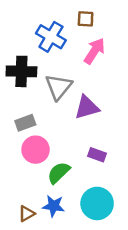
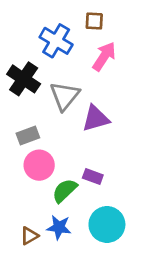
black cross: (21, 71) -> (24, 79), turned 32
purple rectangle: (97, 155) -> (93, 176), moved

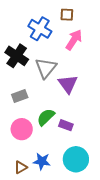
purple triangle: (96, 119) -> (68, 84), turned -50
pink circle: (39, 165) -> (22, 129), moved
green semicircle: (65, 191) -> (46, 117), moved

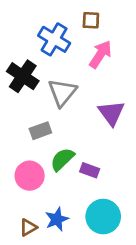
purple triangle: (68, 84) -> (111, 113), moved
gray rectangle: (20, 96) -> (40, 131), moved
blue star: (42, 161) -> (57, 219), turned -30

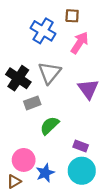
black cross: (23, 76) -> (18, 78), moved
purple rectangle: (90, 170) -> (81, 146), moved
pink circle: (30, 176) -> (24, 160), moved
brown triangle: (28, 227) -> (14, 181), moved

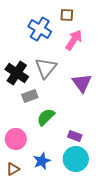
pink circle: (24, 160) -> (16, 139), moved

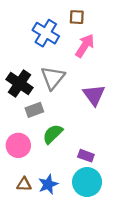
pink circle: (16, 139) -> (18, 145), moved
brown triangle: (13, 169) -> (24, 184), moved, turned 32

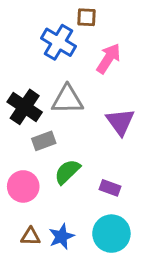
brown square: (77, 17) -> (86, 17), moved
gray triangle: (53, 78) -> (67, 100), turned 50
purple rectangle: (86, 156) -> (110, 188), moved

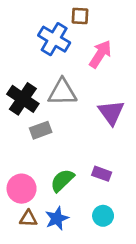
green semicircle: (67, 172) -> (62, 180), moved
pink circle: (23, 186) -> (22, 189), moved
cyan circle: (111, 234) -> (103, 216), size x0.6

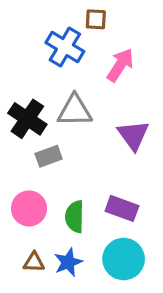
purple rectangle: (102, 174) -> (122, 208), size x1.4
green semicircle: (62, 180) -> (75, 217), turned -45
pink circle: (22, 189) -> (29, 208), moved
cyan circle: (103, 216) -> (124, 259), size x1.6

